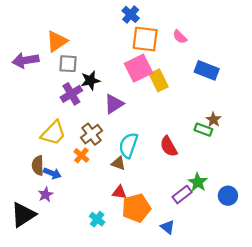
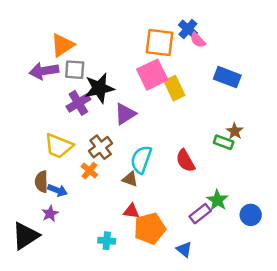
blue cross: (131, 14) -> (188, 29), moved
purple arrow: (25, 60) -> (44, 71), moved
black star: (90, 80) -> (99, 88), size x1.4
yellow trapezoid: (53, 133) -> (59, 146), turned 68
cyan cross: (97, 219) -> (107, 241), turned -32

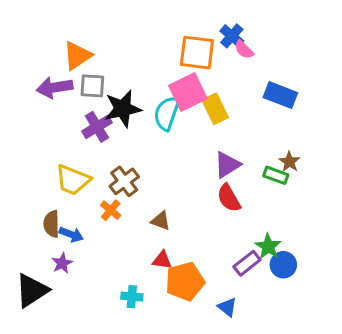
purple triangle: (125, 114) -> (227, 165), moved
cyan semicircle: (141, 159) -> (167, 113), moved
blue circle: (251, 215) -> (283, 265), moved

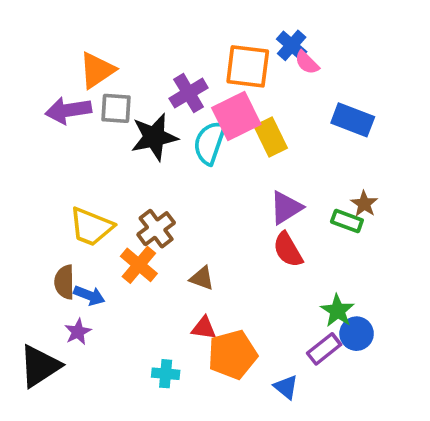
purple cross: (97, 127) -> (189, 93), moved
orange cross: (111, 210) -> (139, 265), size x1.4
purple rectangle: (247, 263) -> (324, 349), moved

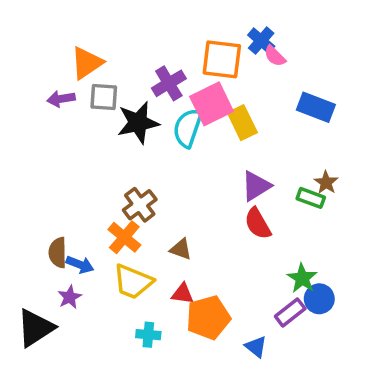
purple arrow: (68, 110) -> (61, 99), size x0.7
yellow trapezoid: (91, 227) -> (133, 282), moved

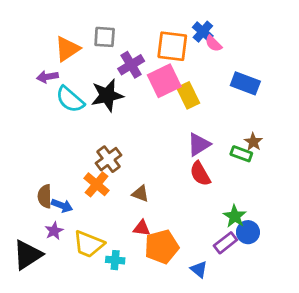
gray square: (104, 97) -> (105, 37), moved
cyan semicircle: (188, 128) -> (70, 99), moved, turned -68
yellow trapezoid: (133, 282) -> (89, 244), moved

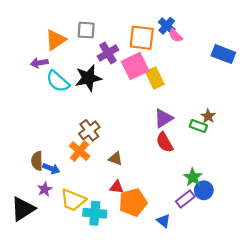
blue rectangle: (245, 83) -> (223, 54), moved
cyan cross: (115, 260) -> (95, 213), size x1.5

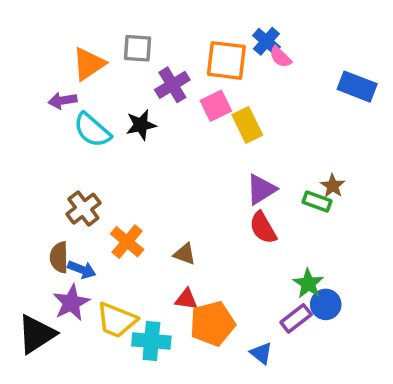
pink square: (135, 66) -> (216, 106), size x0.7
black star: (88, 78) -> (141, 125), size x0.7
brown cross: (89, 130) -> (83, 209), moved
purple star: (45, 189) -> (71, 303), size x1.5

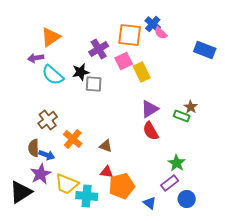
gray square: (137, 48) -> (94, 84), moved
blue circle: (326, 304) -> (187, 199), moved

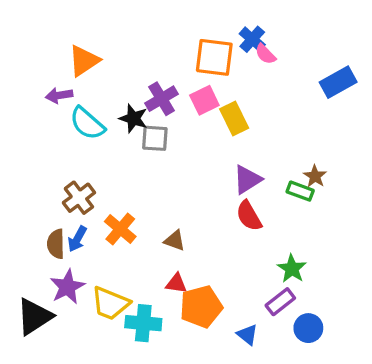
purple cross: (99, 49) -> (161, 99), moved
blue rectangle: (205, 50) -> (338, 82), turned -50
black star: (81, 72) -> (133, 118), turned 30
blue arrow: (47, 155) -> (77, 239), moved, turned 98

